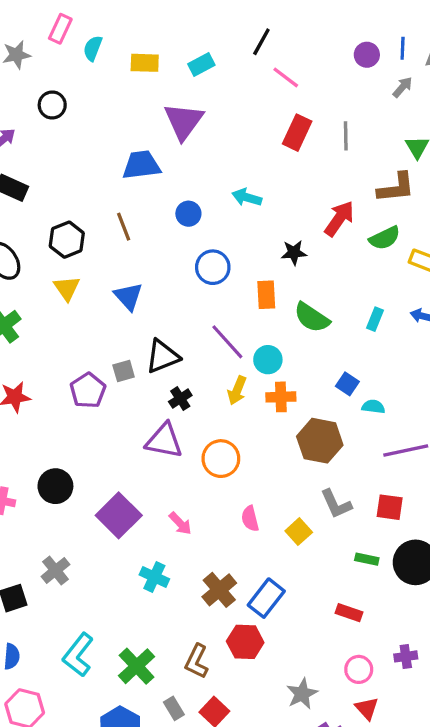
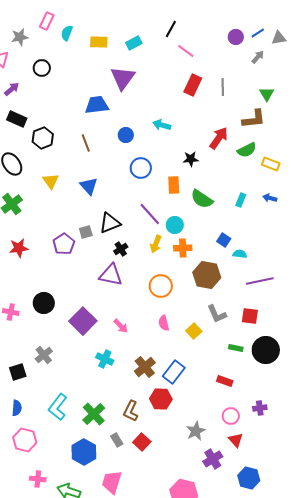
blue line: (403, 48) -> (258, 33), turned 56
black hexagon: (67, 240) -> (43, 138), moved
orange circle: (221, 459) -> (161, 286), moved

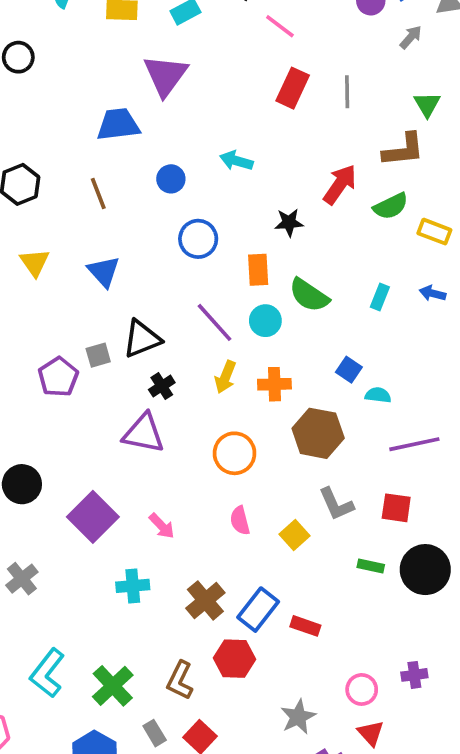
cyan circle: (175, 225) -> (265, 321), moved
cyan cross: (105, 359) -> (133, 586), turned -30
red rectangle: (225, 381) -> (305, 626), moved

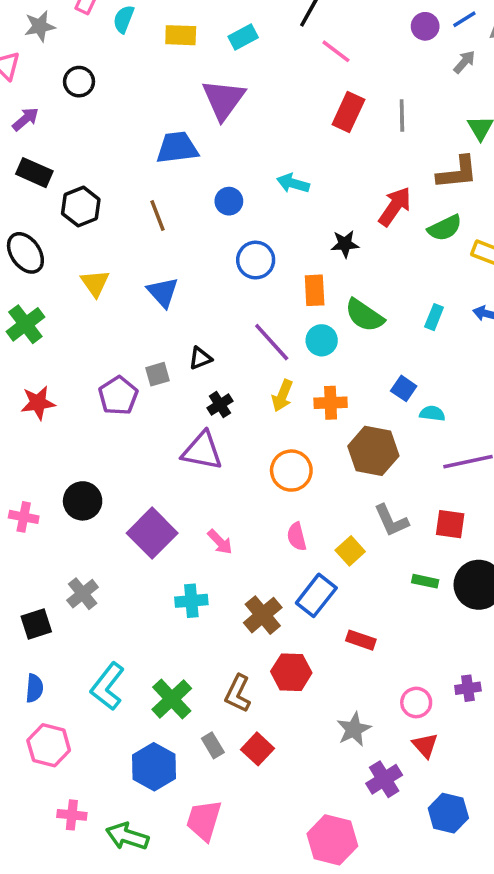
black triangle: (142, 339) -> (200, 358), size x0.6
blue rectangle: (258, 610) -> (316, 595), moved

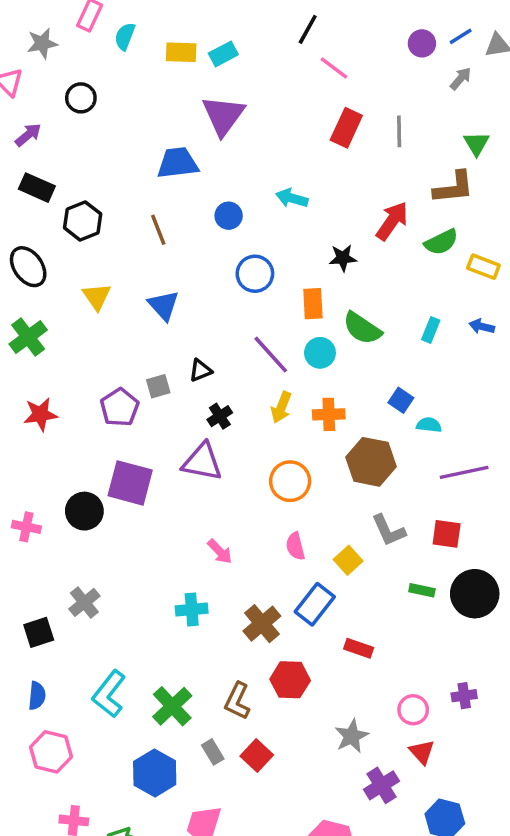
cyan rectangle: (243, 37) -> (223, 54), moved
purple square: (152, 533) -> (130, 483), moved, turned -30

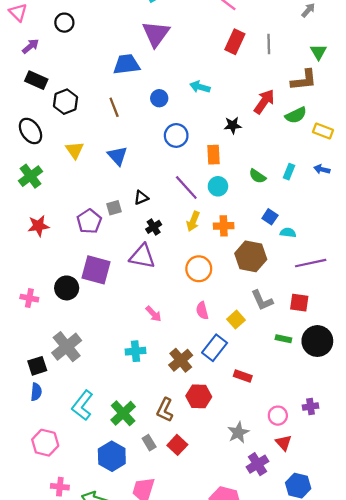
green semicircle: (362, 328) -> (257, 176), moved, size x0.7
gray cross: (84, 602) -> (67, 347), size x1.5
blue semicircle: (37, 696) -> (36, 392), moved

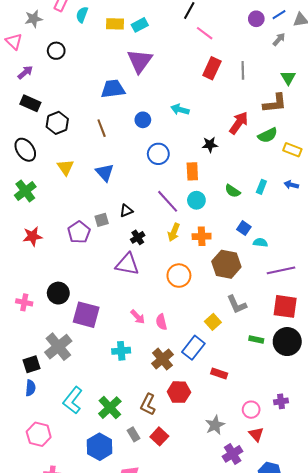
purple square: (96, 270) -> (86, 315), moved
red square: (299, 303) -> (285, 306), moved, size x1.4
pink semicircle: (202, 311) -> (161, 322), moved

